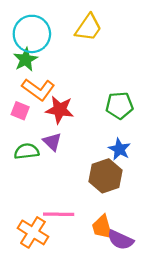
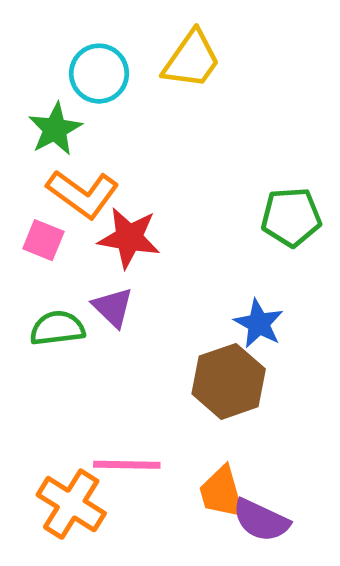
cyan circle: (32, 34) -> (99, 74), moved, size x0.7
green pentagon: (119, 105) -> (291, 217), moved

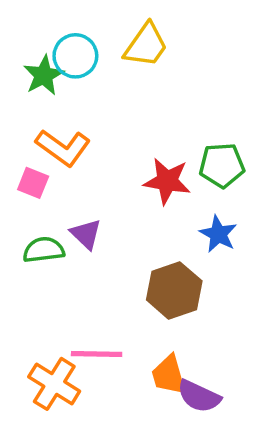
green star: (55, 129) -> (44, 75), moved
red star: (129, 238) -> (167, 181), moved
blue star: (259, 324) -> (218, 234), moved

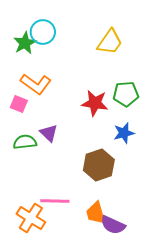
yellow trapezoid: (146, 45) -> (110, 42), moved
blue star: (218, 234) -> (124, 133), turned 30

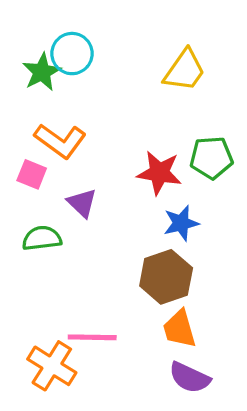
purple triangle: (49, 133) -> (82, 203), moved
blue star: (124, 133) -> (181, 223), moved
orange trapezoid: (96, 213) -> (179, 329), moved

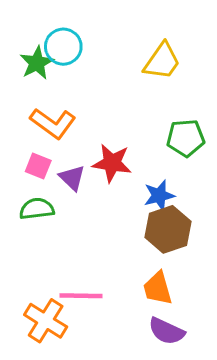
red star: (159, 173) -> (112, 163), moved
pink square: (32, 174) -> (38, 166), moved
brown hexagon: (166, 277) -> (168, 229), moved

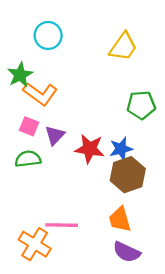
green star: (37, 63) -> (20, 75), moved
red star: (112, 163) -> (90, 149), moved
purple triangle: (72, 178) -> (55, 135), turned 30

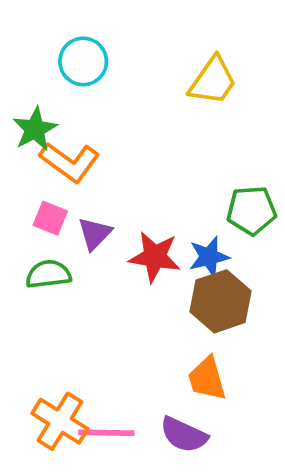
green pentagon: (141, 105) -> (251, 210), moved
pink line: (62, 225) -> (106, 433), moved
purple semicircle: (127, 252) -> (184, 435), moved

